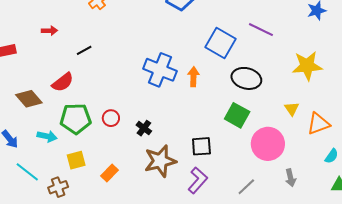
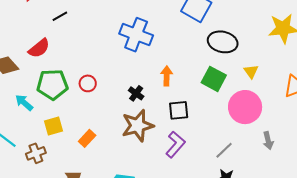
orange arrow: (193, 77) -> (167, 76), moved
yellow triangle: (292, 109) -> (251, 71), moved
black cross: (144, 128) -> (136, 93), moved
cyan arrow: (47, 136) -> (24, 103), turned -150

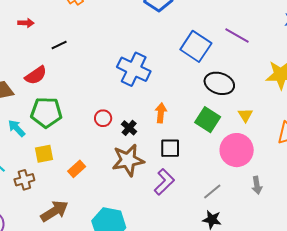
red circle: (88, 83) -> (103, 118), moved

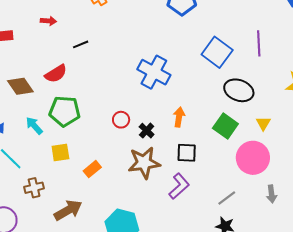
purple line: (237, 36) -> (259, 43), turned 55
brown cross: (24, 180) -> (34, 188), moved

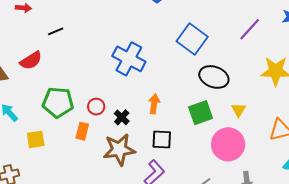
purple line: (259, 43) -> (250, 29), moved, turned 45
green pentagon: (65, 111) -> (58, 102), moved
green square: (225, 126) -> (201, 113), turned 35
orange rectangle: (92, 169) -> (82, 131), moved, turned -36

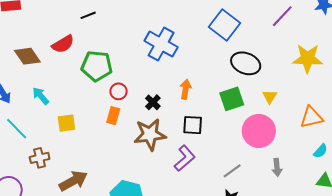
green pentagon: (58, 102) -> (97, 66), moved
red circle: (96, 107) -> (119, 91), moved

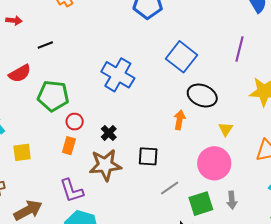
purple line: (282, 16) -> (239, 49), turned -30
orange arrow: (185, 89) -> (180, 120), moved
green square: (232, 99) -> (201, 204), moved
purple L-shape: (185, 158) -> (72, 191), moved, turned 112
gray line: (232, 171) -> (170, 188), moved

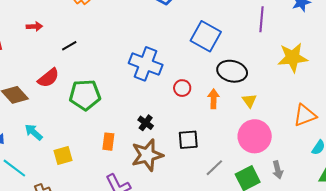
red circle: (75, 122) -> (182, 88), moved
yellow triangle: (226, 129) -> (249, 101), moved

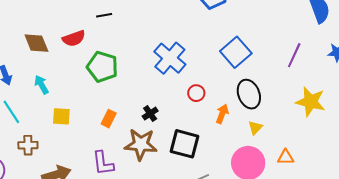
black ellipse: (232, 71) -> (249, 94), turned 36
orange triangle: (305, 115) -> (286, 157), moved, size x0.7
black square: (188, 140) -> (184, 144), size x1.4

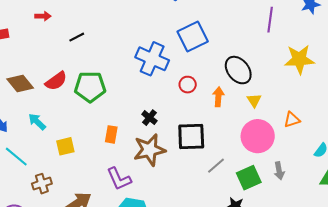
red semicircle: (74, 38) -> (56, 81), moved
blue square: (236, 52) -> (193, 37), moved, turned 32

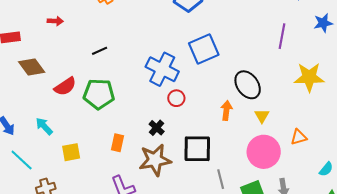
black line: (77, 37) -> (100, 51), moved
brown diamond: (20, 84) -> (32, 67), moved
red circle: (188, 85) -> (176, 98), moved
gray line: (216, 166) -> (221, 179), turned -66

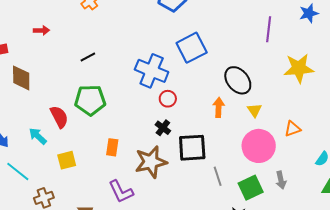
brown diamond: (32, 67) -> (21, 78), turned 40
red semicircle: (65, 86) -> (59, 117), moved, turned -80
black cross: (157, 128) -> (163, 128), moved

